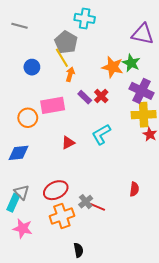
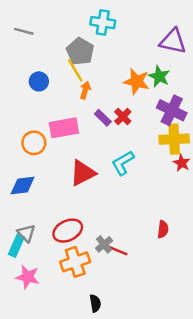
red triangle: (68, 143) -> (83, 173), size x1.6

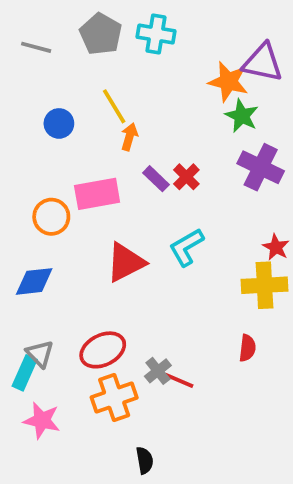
gray pentagon: (80, 51) -> (101, 34), moved
orange star: (137, 81) -> (228, 82), moved
yellow cross: (174, 139) -> (265, 285), moved

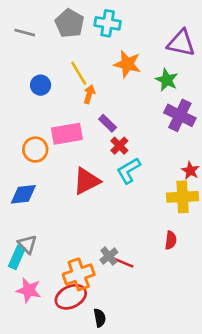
orange star: (228, 82) -> (127, 64), moved
red cross: (186, 177) -> (119, 146), moved
red ellipse: (103, 350) -> (71, 297), moved

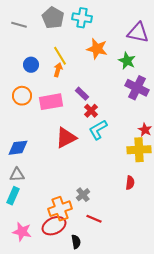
orange arrow: (89, 94) -> (58, 70), moved
orange circle: (35, 150) -> (22, 96), moved
gray triangle: (27, 244) -> (17, 175), moved, turned -49
red line: (123, 263) -> (94, 219), moved
pink star: (29, 290) -> (22, 232), moved

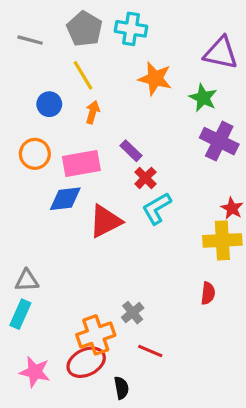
yellow line: (60, 56) -> (83, 75), moved
blue diamond: (18, 148) -> (65, 199), moved

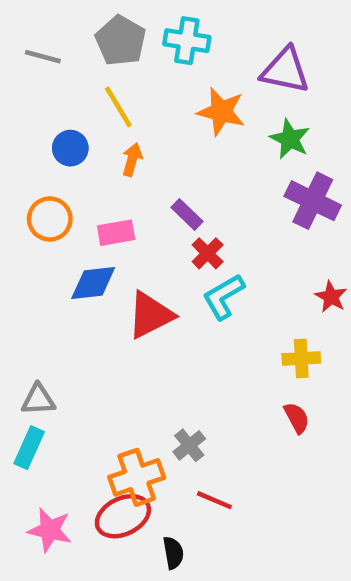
purple triangle: (221, 53) -> (285, 70), moved
pink rectangle: (81, 163) -> (116, 233), size x0.7
yellow cross: (222, 240) -> (301, 358), moved, size x0.7
red semicircle: (208, 293) -> (297, 418), turned -35

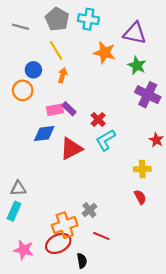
purple rectangle: (187, 214) -> (69, 109), moved
orange circle: (50, 219) -> (23, 90), moved

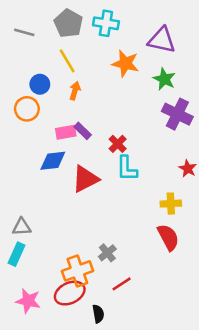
cyan L-shape: (106, 140) -> (127, 169), turned -60
red semicircle: (140, 197) -> (168, 237), size x1.5
red line: (101, 236) -> (122, 284), turned -56

